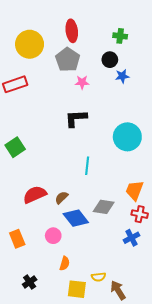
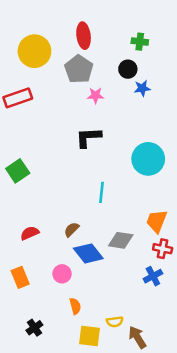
red semicircle: (35, 195) -> (30, 233), moved, size x0.7
orange semicircle: (65, 263) -> (75, 306), turned -32

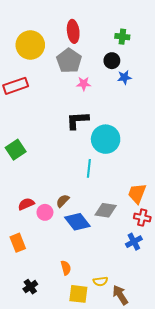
cyan circle: (148, 159) -> (106, 139), moved
pink circle: (62, 274) -> (45, 212), moved

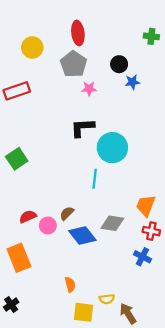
green cross: (122, 37) -> (151, 36), moved
yellow circle: (30, 45) -> (32, 47), size x0.7
blue cross: (134, 242) -> (142, 257), turned -35
orange rectangle: (18, 243) -> (19, 258), size x1.4
black cross: (30, 287) -> (11, 305), moved

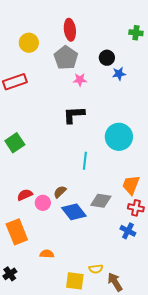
cyan circle: (112, 148) -> (119, 137), moved
orange semicircle: (70, 285) -> (47, 254), moved, turned -72

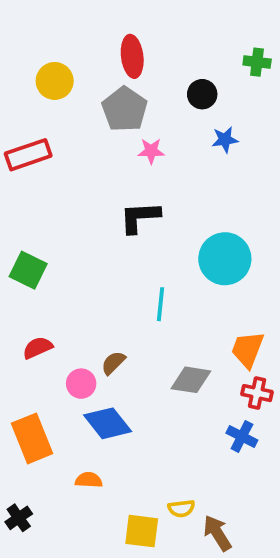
black circle: (107, 58) -> (202, 94), moved
green square: (15, 143) -> (28, 270), turned -30
red semicircle: (25, 195) -> (38, 348), moved
blue diamond: (74, 212) -> (108, 423), moved

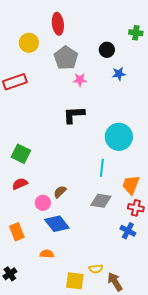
red ellipse: (132, 56) -> (58, 24), moved
green square: (28, 270) -> (21, 154), moved
cyan line: (161, 304) -> (102, 168), moved
orange rectangle: (32, 438) -> (17, 232), size x0.7

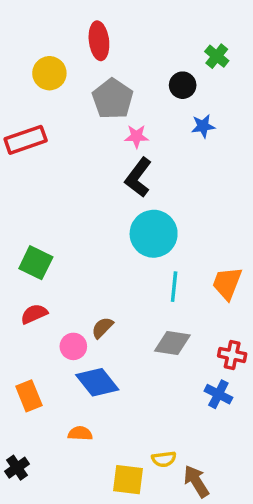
green cross: (136, 33) -> (217, 56), moved, turned 32
black L-shape: (74, 115) -> (138, 177), moved, turned -50
cyan circle: (119, 137) -> (154, 234), moved
orange trapezoid: (131, 185) -> (227, 283), moved

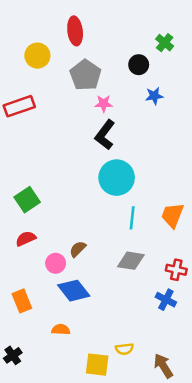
green square: (36, 263) -> (27, 200), turned 30
brown arrow: (196, 481) -> (163, 366), moved

